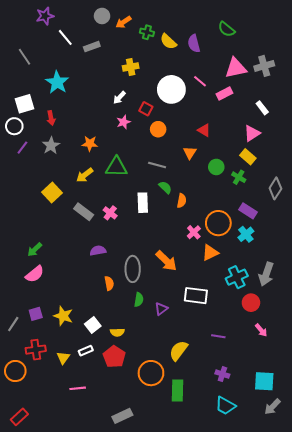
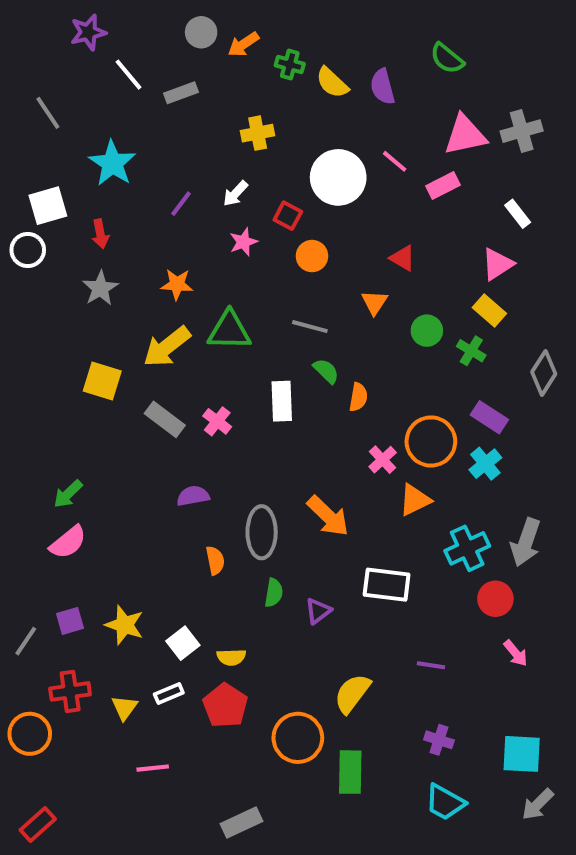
purple line: (22, 148) -> (181, 204), moved
yellow arrow: (85, 175) -> (167, 347), size x1.4
yellow square: (52, 192) -> (102, 381), turned -30

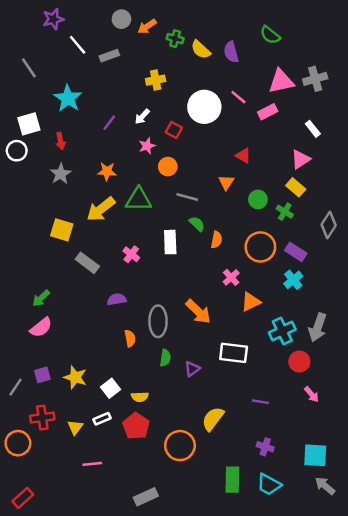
orange circle: (312, 256) -> (168, 167), moved
gray rectangle: (165, 419) -> (87, 263), moved
orange circle: (431, 441) -> (260, 247), moved
green rectangle: (350, 772) -> (232, 480), moved
gray arrow: (538, 804) -> (325, 486), turned 85

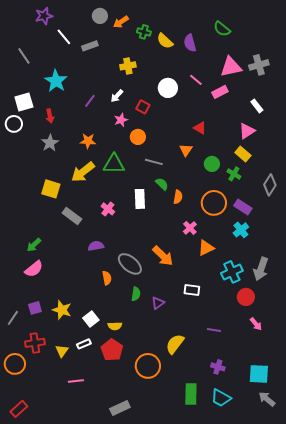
white circle: (204, 107) -> (168, 88), size x0.7
gray ellipse: (158, 321) -> (130, 264), turned -50
white rectangle: (234, 353) -> (192, 290), size x0.7

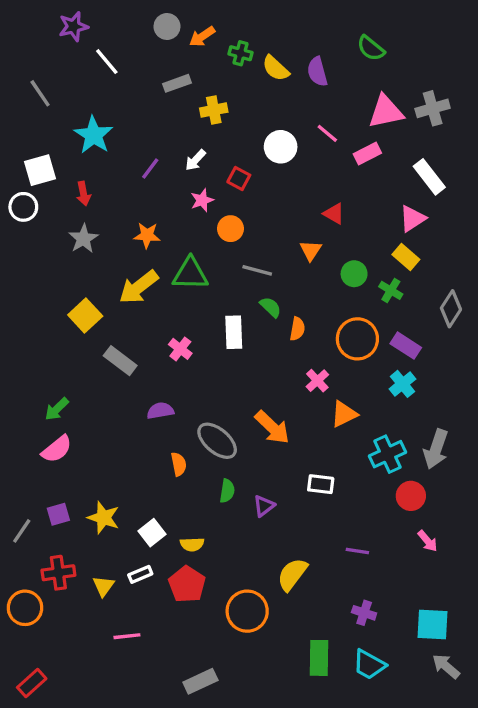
gray rectangle: (90, 46) -> (177, 83), moved
white rectangle: (257, 106) -> (429, 177), size x1.5
yellow square: (51, 189) -> (85, 315), turned 30

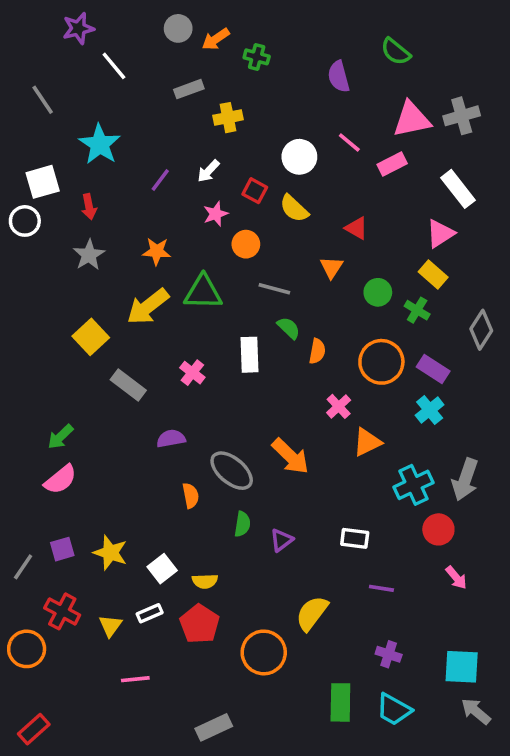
yellow semicircle: (276, 68) -> (294, 209), moved
white rectangle: (321, 484) -> (355, 538), moved
red cross: (58, 573) -> (62, 611), turned 36

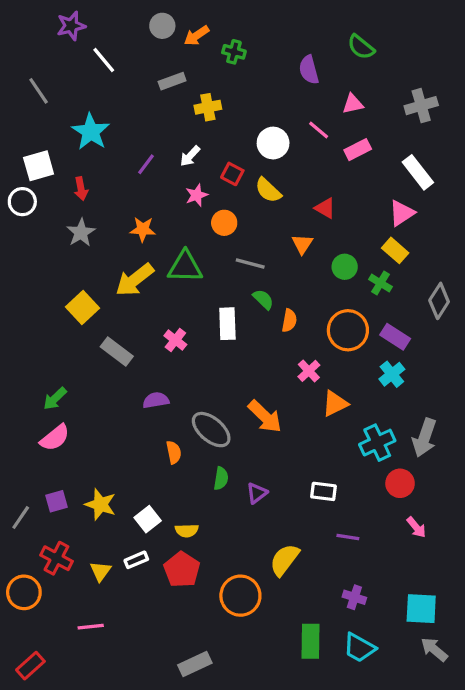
pink triangle: (412, 119) -> (353, 104), moved, size x0.6
pink line: (135, 679) -> (91, 627), moved

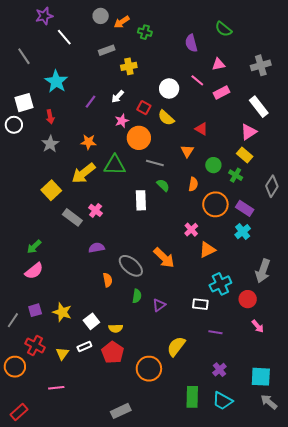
orange circle: (224, 223) -> (139, 138), size x1.5
orange semicircle: (289, 320) -> (193, 184), moved
pink cross: (175, 340) -> (96, 210), moved
cyan cross: (377, 443) -> (220, 284), moved
purple cross: (354, 597) -> (219, 370), turned 32

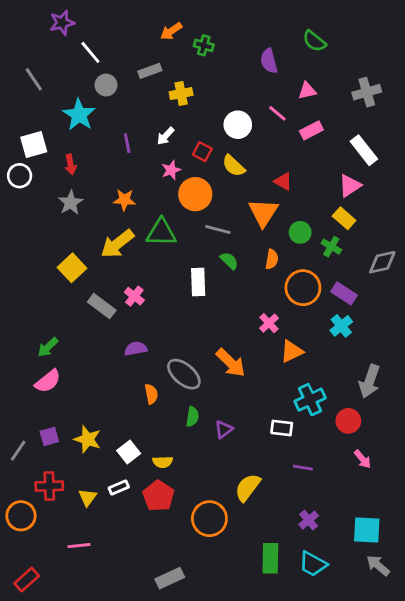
gray circle: (101, 16) -> (106, 85), moved
purple line: (90, 102) -> (127, 143), turned -48
orange triangle: (187, 151) -> (263, 213), size x1.6
gray diamond: (272, 186) -> (382, 262), turned 45
red cross: (35, 345) -> (49, 486), turned -30

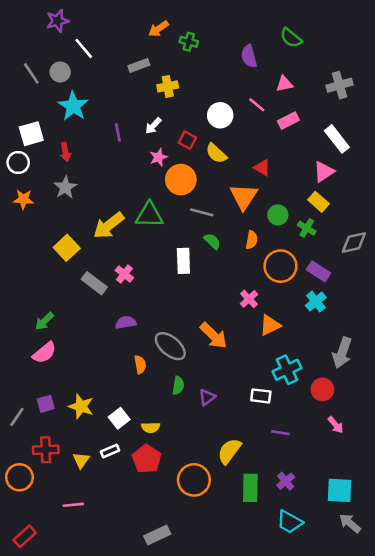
gray circle: (106, 85) -> (60, 72), moved
orange star: (124, 200) -> (23, 199), moved
green rectangle: (270, 558) -> (250, 488), moved

